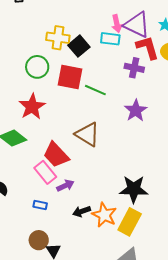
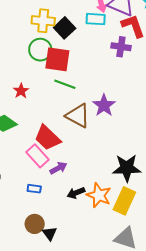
green circle: (37, 67) -> (40, 50), moved
green line: (95, 90) -> (65, 84), moved
red star: (32, 107) -> (21, 91), size x0.6
purple star: (136, 110) -> (104, 105), moved

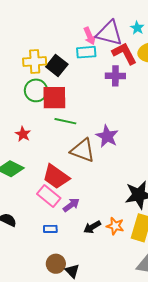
orange star: (99, 195) -> (115, 226), size x0.7

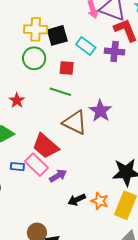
cyan rectangle: (86, 52) -> (86, 46), moved, turned 36
black square: (57, 65) -> (57, 35), turned 30
red square: (54, 98) -> (67, 68), moved, size x0.6
blue rectangle: (50, 229) -> (17, 167), moved

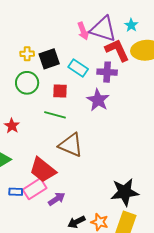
yellow cross: (36, 29) -> (27, 54), size x0.6
purple star: (100, 111) -> (98, 100), moved
pink rectangle: (37, 165) -> (35, 189), turned -75

